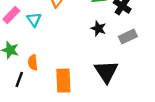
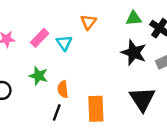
black star: (98, 29) -> (134, 53), size x1.5
black line: (19, 79) -> (57, 112), moved

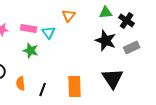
pink rectangle: (40, 38) -> (29, 28), turned 56
green star: (38, 76) -> (31, 50), moved
orange semicircle: (63, 89) -> (21, 84), moved

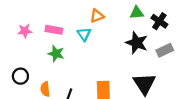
orange triangle: (69, 16) -> (97, 16), turned 32
cyan triangle: (49, 32) -> (84, 34), moved

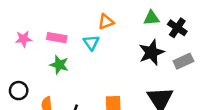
black star: (137, 43) -> (151, 52), turned 30

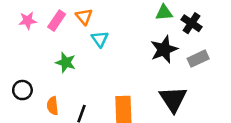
orange triangle: (106, 22) -> (84, 17), moved, turned -49
pink rectangle: (57, 38) -> (57, 21), moved, turned -66
pink star: (24, 39) -> (28, 21), moved

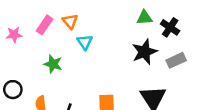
pink star: (28, 21) -> (14, 35), moved

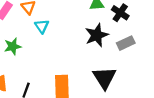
green star: (53, 64) -> (13, 46), turned -30

